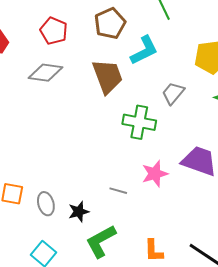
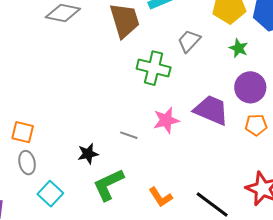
gray ellipse: (46, 204) -> (27, 163), moved
orange L-shape: (154, 251) -> (161, 197), turned -35

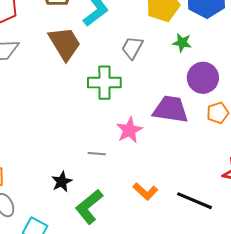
orange L-shape: (161, 197) -> (145, 191), moved

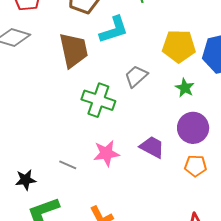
purple trapezoid: (171, 109) -> (152, 147), size x0.7

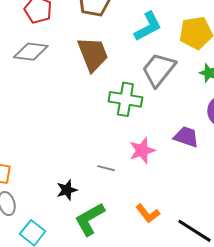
cyan L-shape: (114, 30) -> (148, 27), moved
gray trapezoid: (136, 76) -> (159, 70), size x1.5

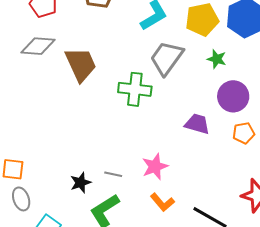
brown trapezoid: (93, 54) -> (81, 64), moved
pink star: (142, 150) -> (155, 167), moved
gray line: (106, 168) -> (113, 174), moved

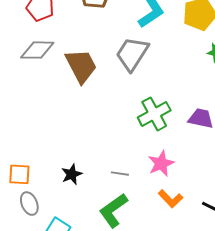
gray trapezoid: (167, 58) -> (132, 54), moved
green cross: (135, 89) -> (154, 114), moved, turned -32
black star: (81, 183) -> (72, 174), moved

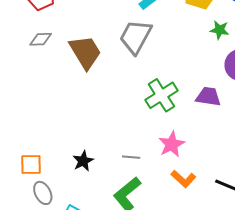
gray diamond: (37, 50) -> (41, 39), size x0.7

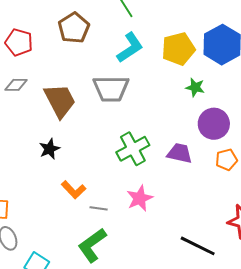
gray trapezoid: (136, 37) -> (111, 89), turned -123
black star: (83, 161) -> (49, 149), moved
orange L-shape: (183, 179) -> (74, 190), moved

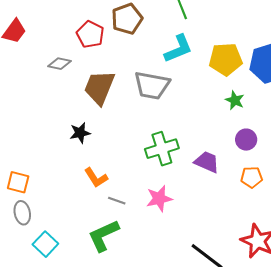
red pentagon: (19, 42) -> (90, 34), moved
brown trapezoid: (60, 101) -> (99, 87), turned -141
purple circle: (214, 124) -> (246, 140), size x0.7

